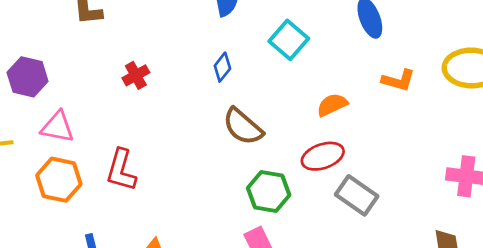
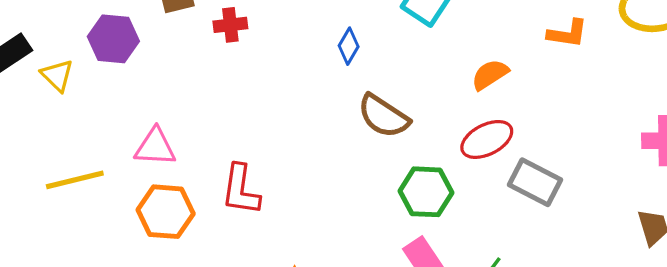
red cross: (136, 75) -> (230, 25), moved, turned 30
purple hexagon: (28, 77) -> (113, 39), moved

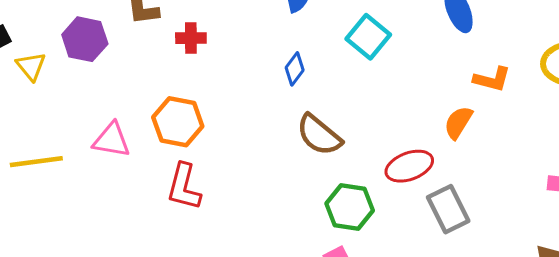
orange semicircle: (490, 75) -> (458, 122), moved, turned -32
gray rectangle: (535, 182) -> (448, 209), turned 30
orange hexagon: (166, 212) -> (178, 122), moved

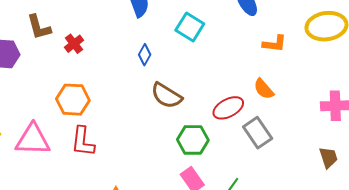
red cross: (191, 38) -> (74, 44), turned -30
orange semicircle: (458, 122) -> (264, 89), moved, turned -65
pink triangle: (112, 140) -> (33, 140), moved, size x1.4

